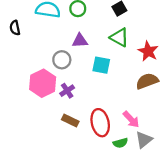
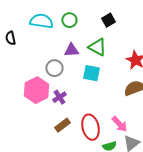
green triangle: (119, 37) -> (97, 47), moved
brown rectangle: (70, 121) -> (62, 125), turned -63

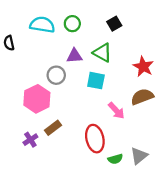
purple cross: (59, 97) -> (30, 140), moved
pink arrow: (119, 124) -> (116, 111), moved
brown rectangle: (62, 125) -> (53, 128), moved

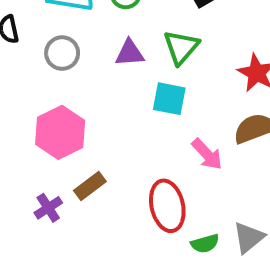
green triangle: (102, 53) -> (181, 47), turned 42
gray circle: (56, 75) -> (62, 53), moved

